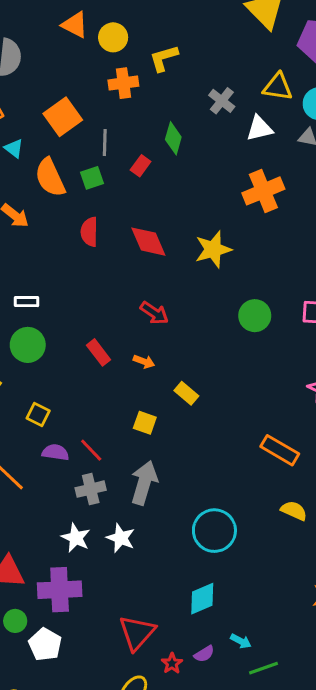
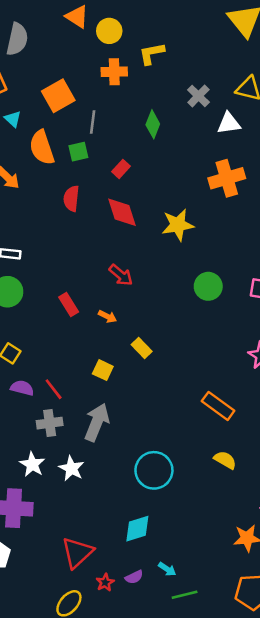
red rectangle: (141, 166) -> (121, 169), moved

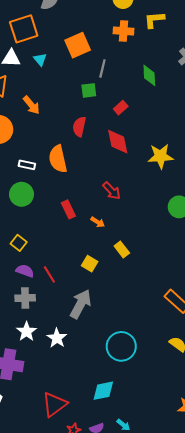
green diamond: (153, 124) -> (149, 75), turned -30
orange semicircle: (42, 148) -> (58, 159), moved
gray cross: (50, 423) -> (25, 298), moved

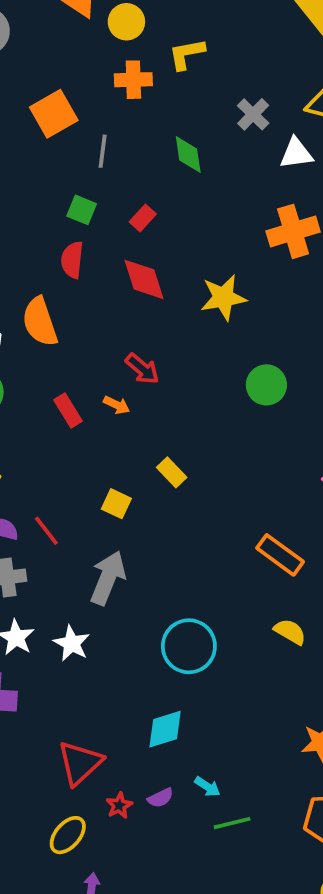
green square: (89, 90) -> (82, 210), moved, turned 35
orange arrow: (98, 222) -> (117, 405), moved

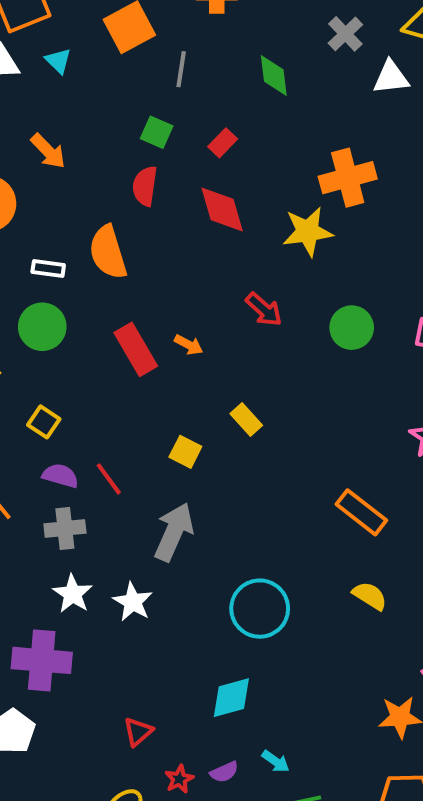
orange cross: (293, 231) -> (348, 178), moved
red arrow: (142, 369) -> (264, 309), moved
red rectangle: (68, 410) -> (136, 349), size x1.4
red triangle: (80, 763) -> (138, 732), size x0.6

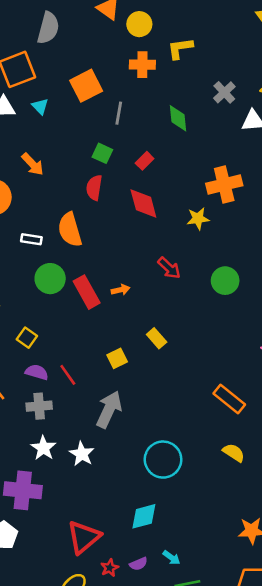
yellow star: (308, 232) -> (198, 219), size x0.7
green circle: (42, 327) -> (50, 279), moved
orange arrow: (189, 345) -> (120, 290), turned -42
yellow square: (185, 452) -> (117, 358), turned 36
red triangle: (138, 732) -> (84, 537), size x1.8

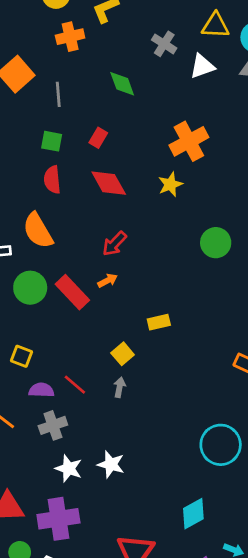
red arrow: (169, 268) -> (114, 244), moved, turned 105
yellow rectangle: (157, 338) -> (159, 322), turned -48
gray arrow: (109, 409) -> (120, 387), moved, size x0.5
cyan circle: (163, 460) -> (221, 445), moved

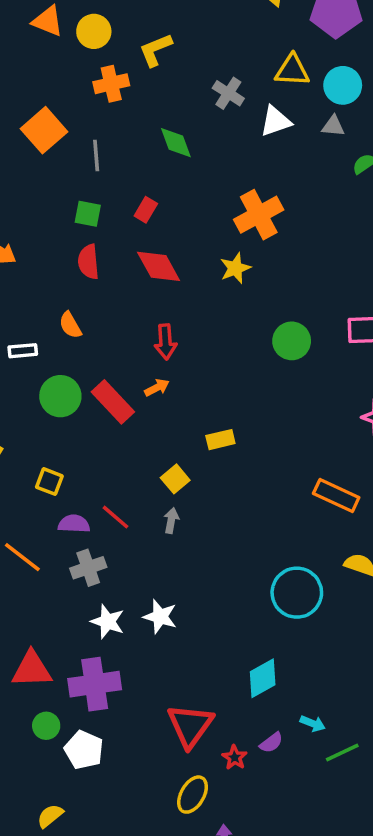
orange semicircle: (38, 231) -> (70, 325), size x0.6
red arrow: (114, 244) -> (165, 342), turned -48

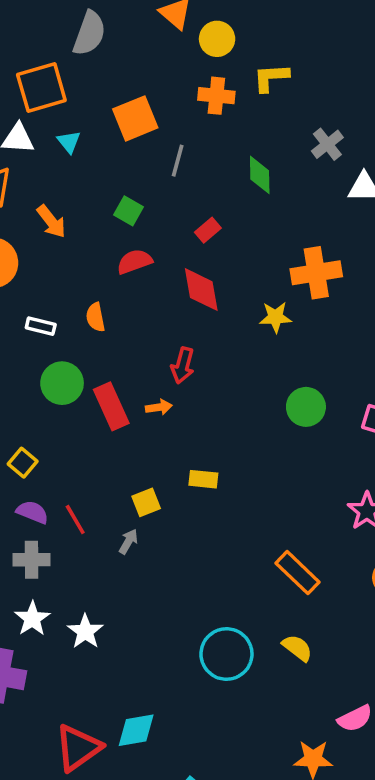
green square: (88, 214) -> (129, 211), moved
red semicircle: (88, 262) -> (134, 262), turned 56
cyan diamond: (263, 678) -> (136, 730), moved

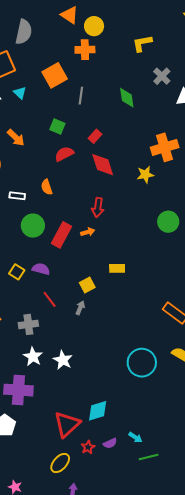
yellow L-shape: (271, 78) -> (142, 43), moved
orange cross: (216, 96) -> (85, 50), moved
red rectangle: (208, 230) -> (95, 136), moved
red rectangle: (111, 406) -> (62, 235), turned 60
purple semicircle: (32, 512) -> (41, 269), moved

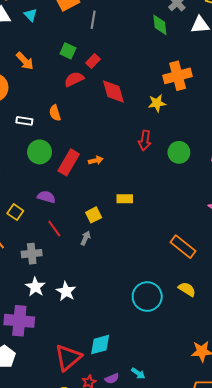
green diamond: (127, 98) -> (160, 25), moved
red rectangle: (95, 136) -> (93, 61), moved
red arrow: (98, 207) -> (145, 140), moved
yellow square: (17, 272) -> (15, 212), moved

